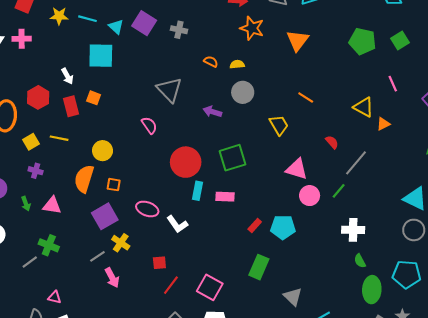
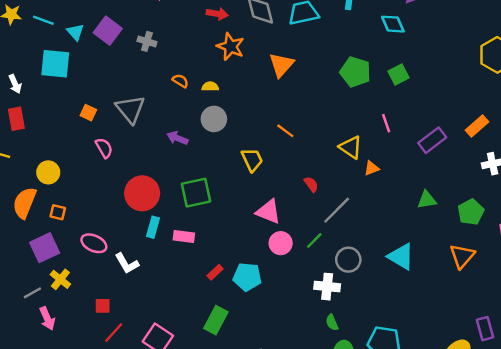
orange square: (94, 98) -> (88, 113), moved
gray circle: (414, 230) -> (348, 260), moved

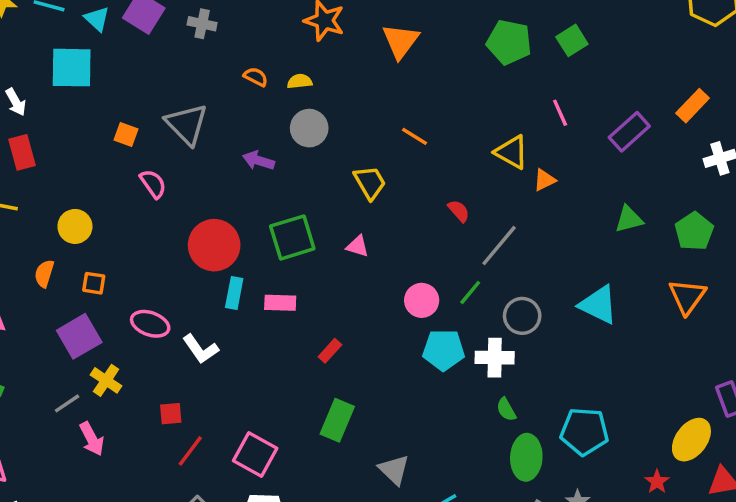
orange semicircle: (25, 203) -> (44, 274), size x0.6
pink triangle: (268, 212) -> (358, 246), moved, size x0.6
cyan pentagon: (247, 277) -> (444, 350), moved

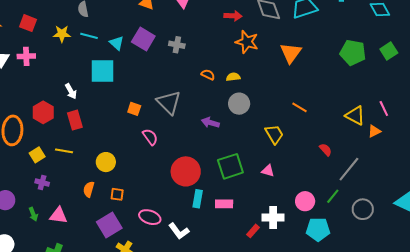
pink line: (560, 113) -> (384, 108), moved
white cross: (495, 358) -> (273, 217), moved

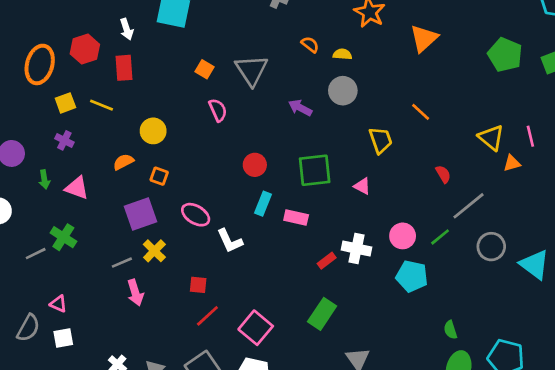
red circle: (186, 171) -> (255, 165), size x0.6
orange semicircle: (89, 189) -> (123, 162), turned 35
gray circle: (363, 209) -> (491, 247), moved

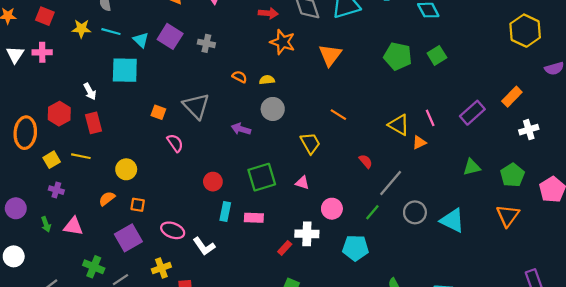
pink circle: (403, 236) -> (332, 209), moved
green cross: (63, 237) -> (94, 267), moved
yellow cross: (154, 251) -> (161, 268), moved, turned 36

